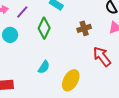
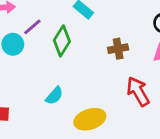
purple line: (22, 12) -> (32, 27), moved
yellow ellipse: (71, 80) -> (90, 119), turned 35

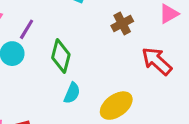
green diamond: (62, 41) -> (61, 56), moved

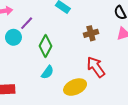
red arrow: (157, 61) -> (96, 67), moved

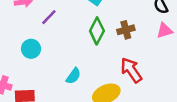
cyan circle: (13, 37) -> (31, 49), moved
green diamond: (45, 46) -> (97, 31), moved

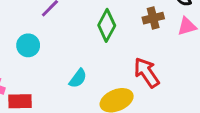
brown cross: (126, 30) -> (153, 18), moved

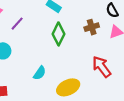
red arrow: (147, 73) -> (102, 67), moved

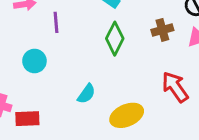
purple line: (17, 24) -> (56, 22), turned -48

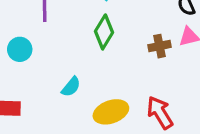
brown cross: (162, 30) -> (159, 46), moved
red arrow: (175, 87) -> (160, 113), moved

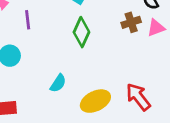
brown cross: (159, 46) -> (131, 22), moved

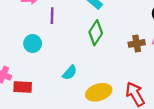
brown cross: (131, 22) -> (137, 43), moved

